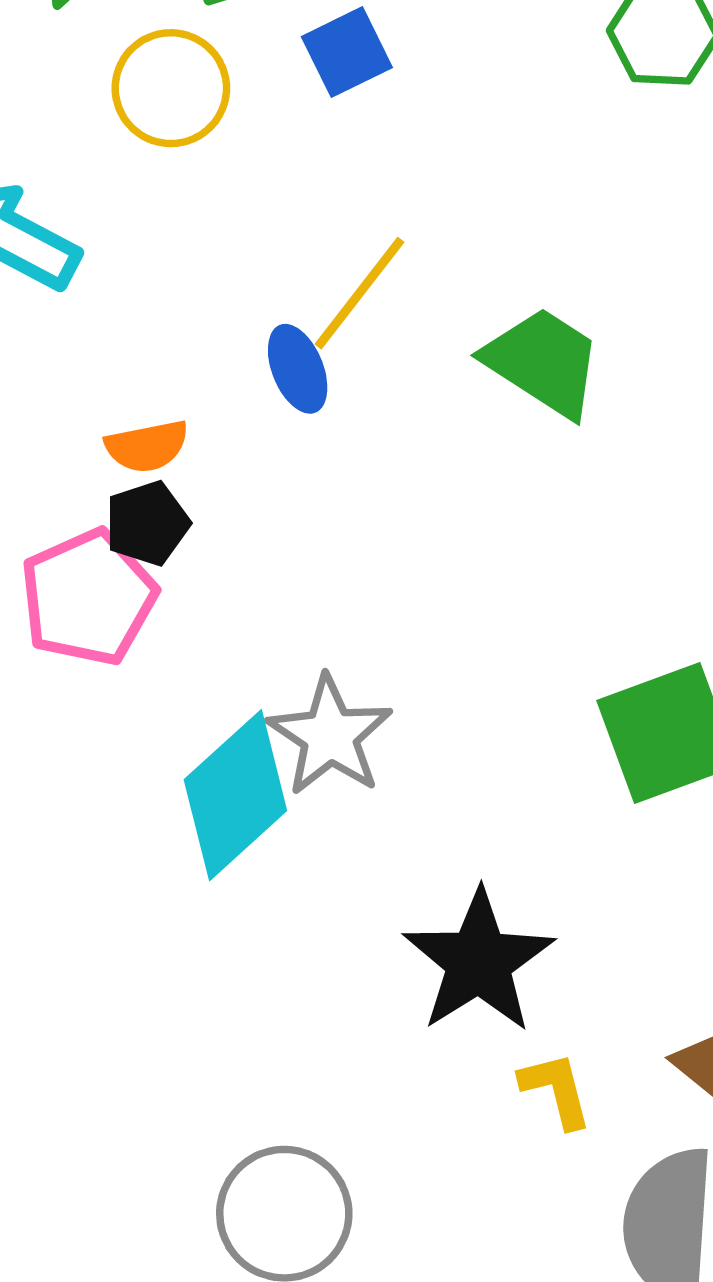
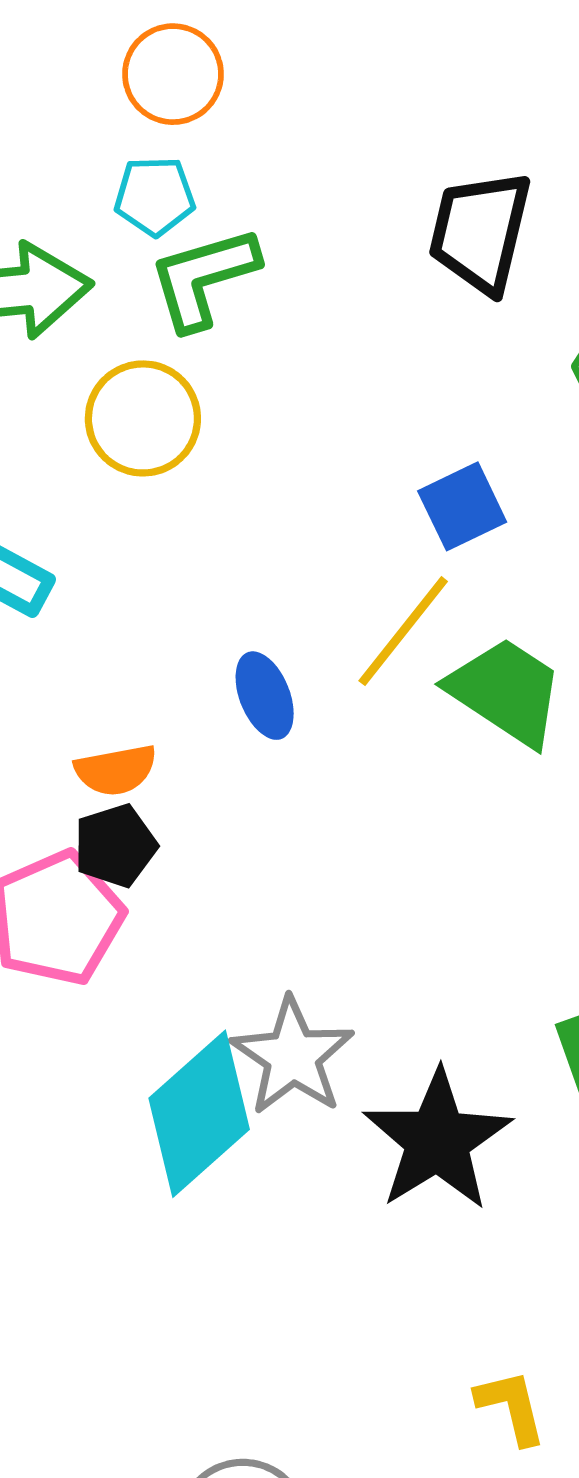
blue square: (347, 52) -> (462, 506), moved
yellow line: (359, 293) -> (403, 631), moved
black star: (479, 961) -> (437, 1140), moved

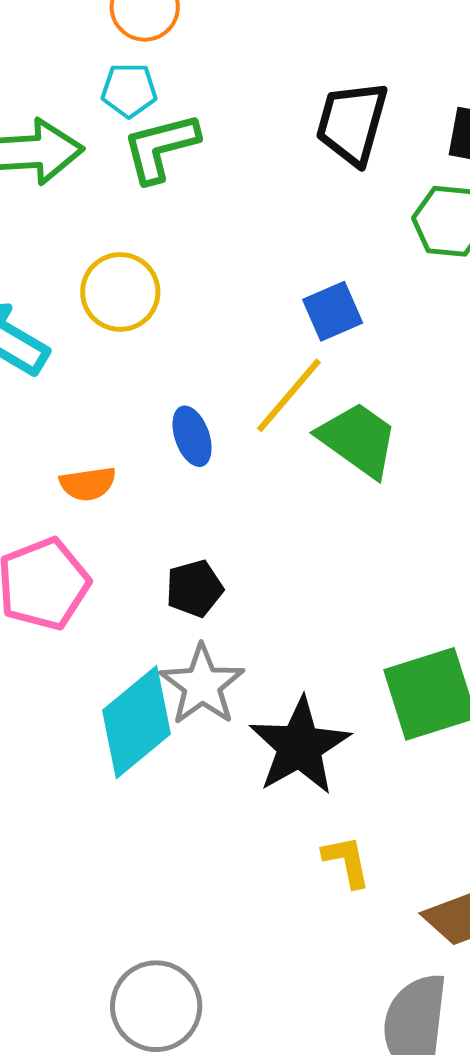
yellow circle: (143, 418) -> (120, 292), moved
black pentagon: (115, 846) -> (194, 588), moved
yellow L-shape: (511, 1407) -> (347, 861), moved

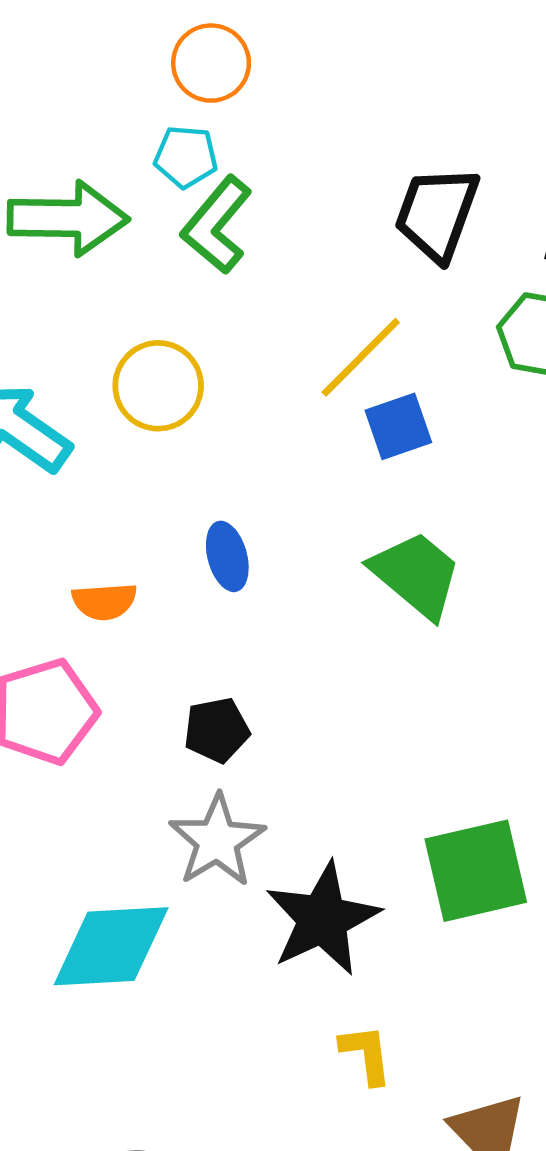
green L-shape: (161, 148) -> (217, 225), turned -40
yellow line: (289, 395) -> (361, 357), moved
cyan diamond: (137, 722) -> (111, 946), moved, turned 32

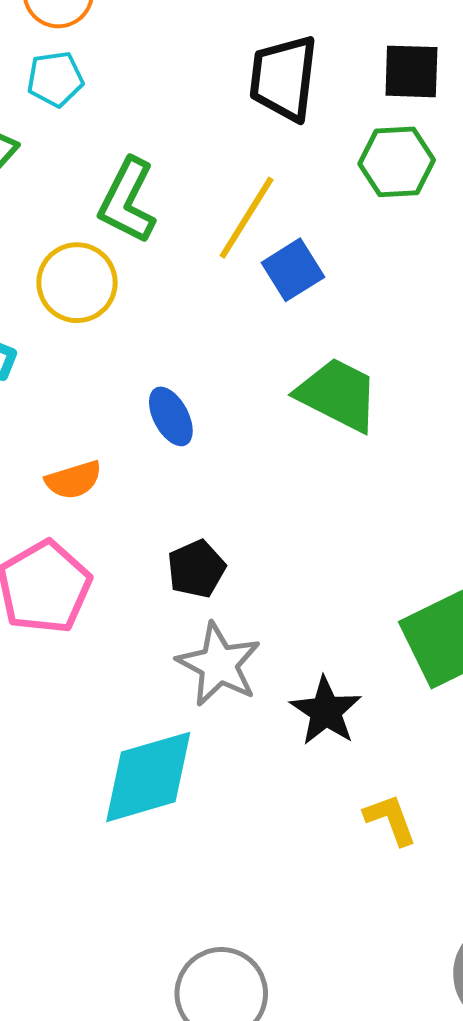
green L-shape: (217, 225) -> (127, 201), moved
black star: (323, 919) -> (326, 711), size x0.7

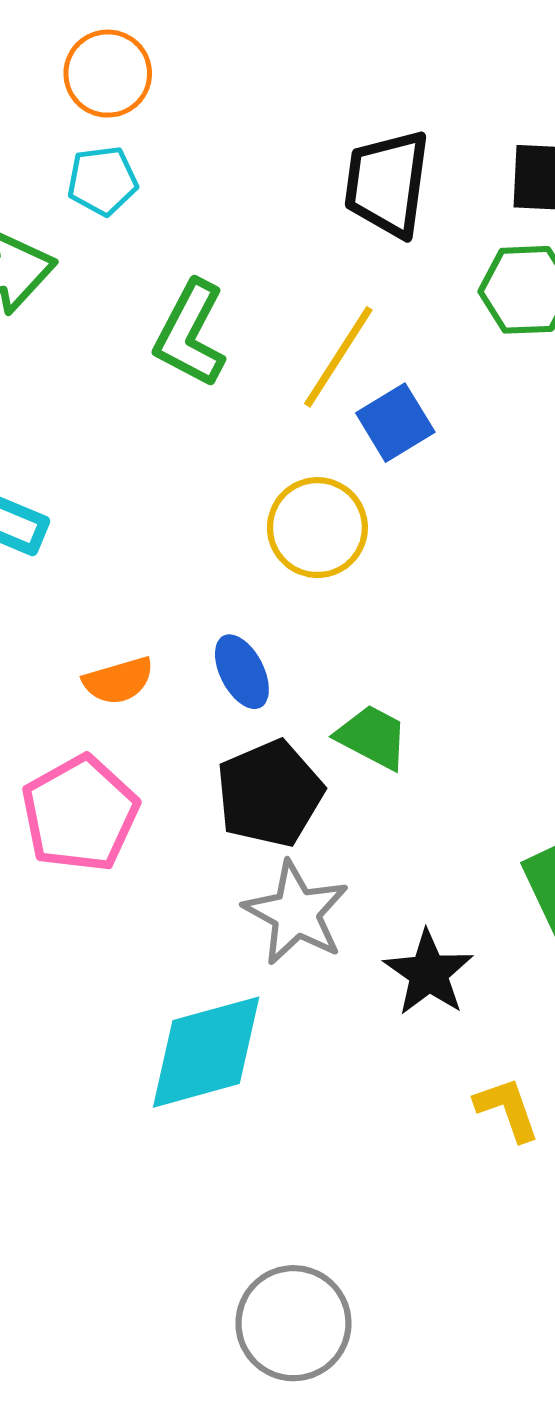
yellow circle: (77, 283) -> (317, 528), moved
green trapezoid: (338, 395) -> (372, 737), moved, size x0.7
blue ellipse: (171, 416) -> (242, 672), moved
black pentagon: (196, 569) -> (270, 794), size x1.5

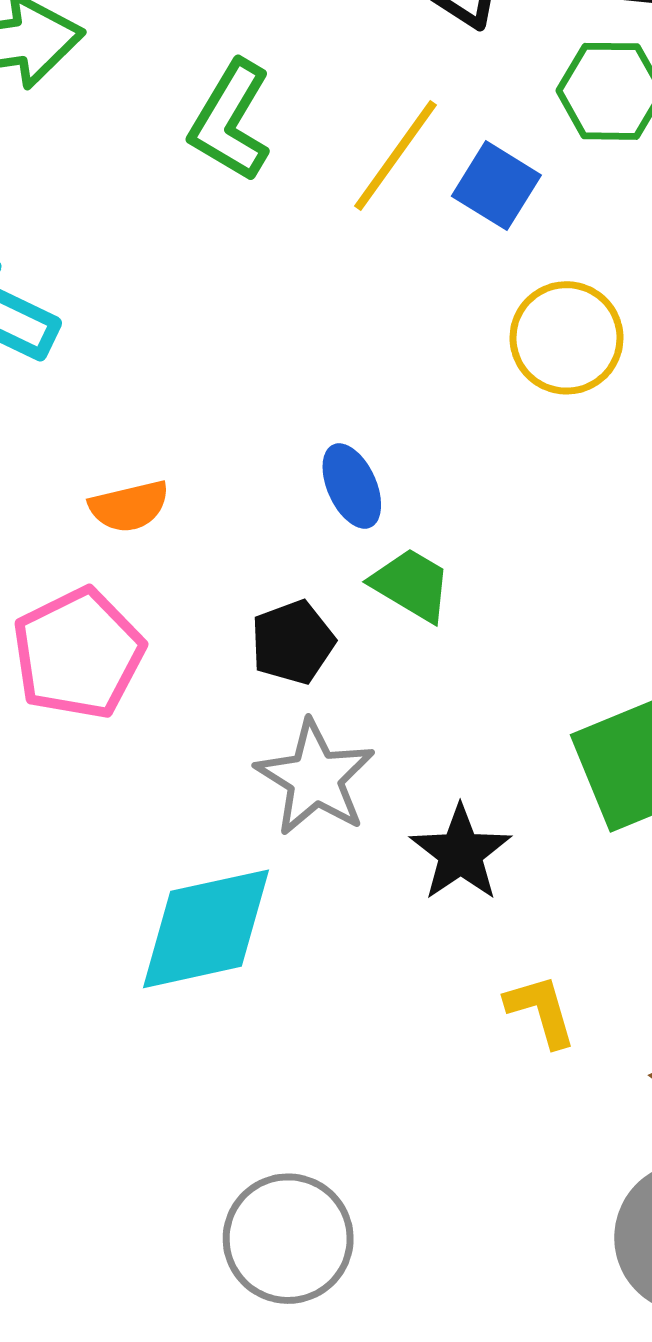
blue square: (395, 423) -> (496, 186), moved, turned -30
yellow circle: (317, 528) -> (567, 338), moved
blue ellipse: (242, 672) -> (352, 486), moved
black pentagon: (270, 794) -> (293, 642), size x0.7

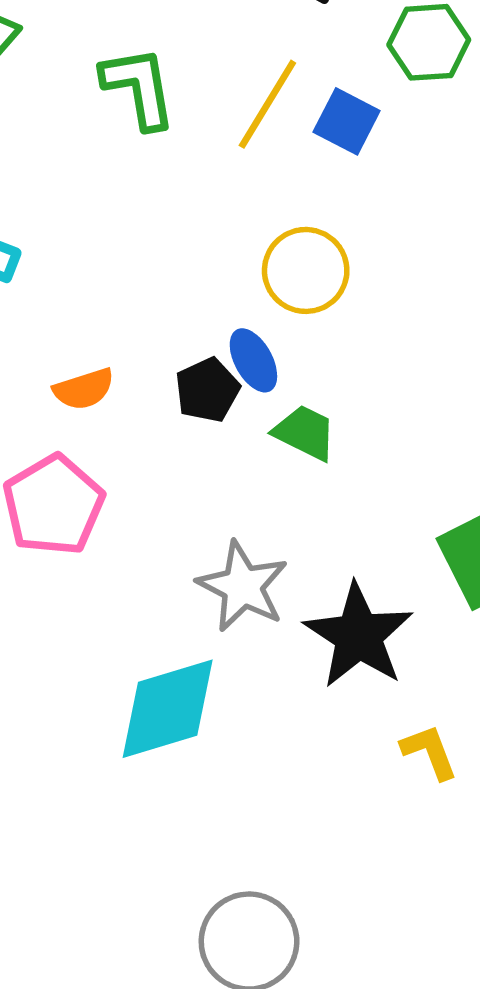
green L-shape: (230, 121) -> (139, 87), turned 144
yellow circle: (567, 338) -> (306, 270), moved
black pentagon: (293, 642) -> (207, 390), moved
black star: (461, 853) -> (359, 636), size x1.4

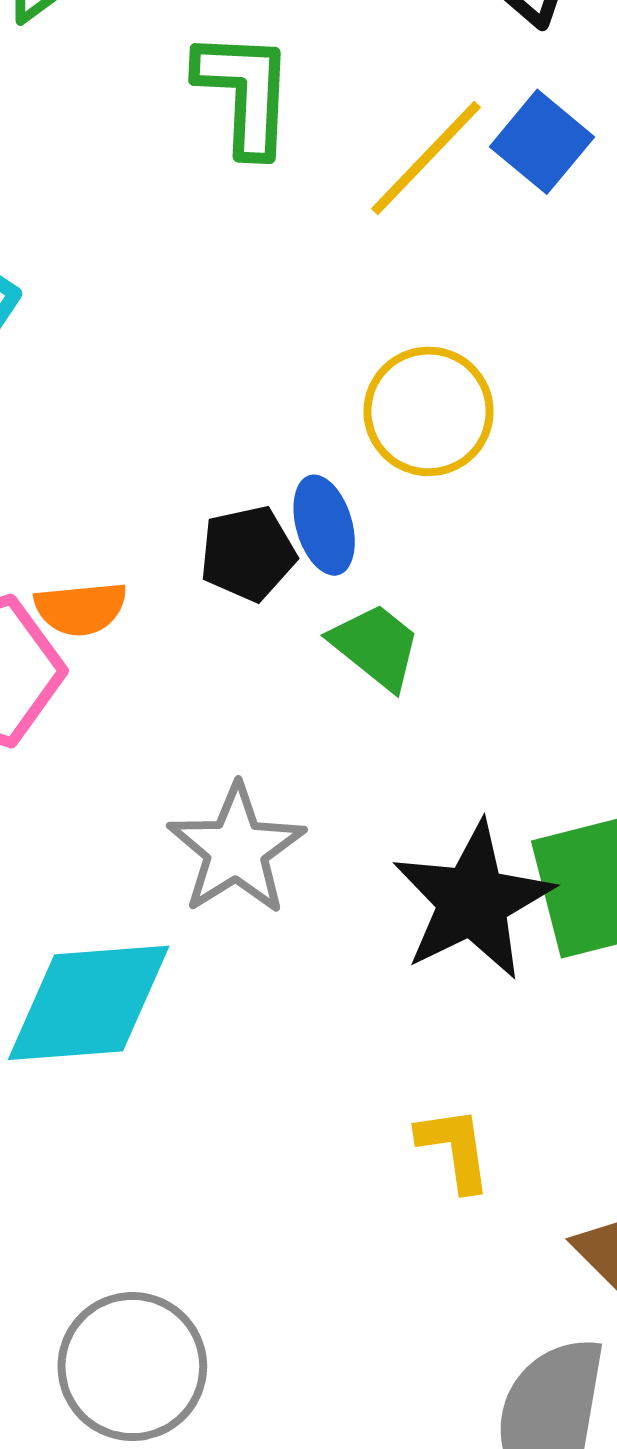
blue square: (347, 121) -> (542, 142), moved
orange semicircle: (84, 389) -> (81, 609), moved
black star: (359, 636) -> (473, 901), moved

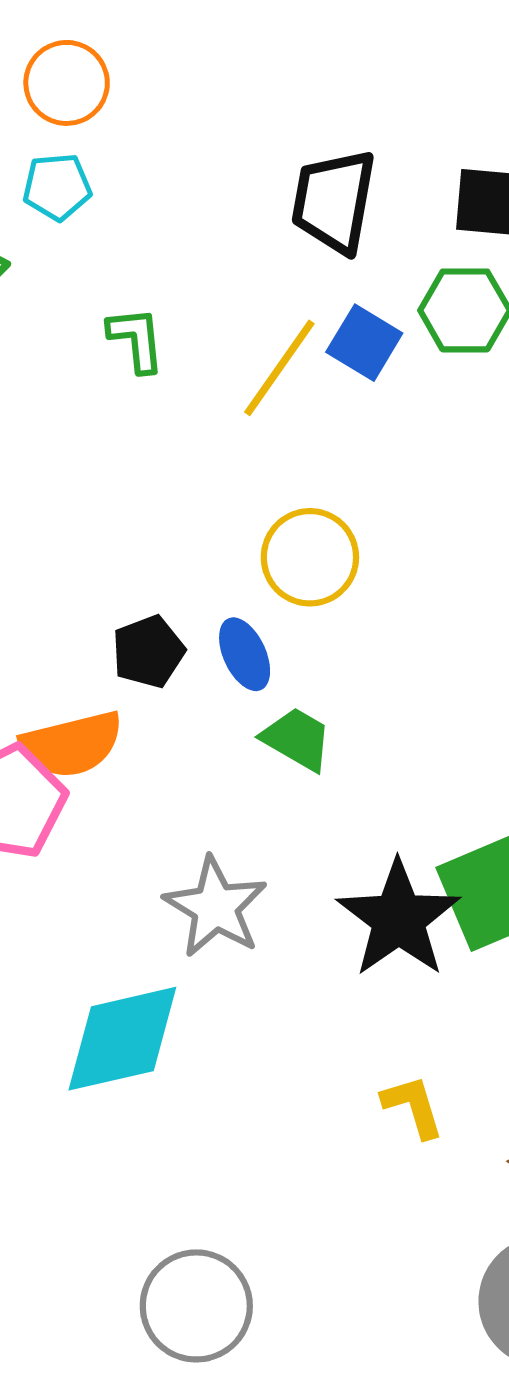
green L-shape: (245, 93) -> (136, 339), size x0.7
black pentagon: (248, 553) -> (148, 652), moved
orange semicircle: (81, 609) -> (72, 744), size x1.5

